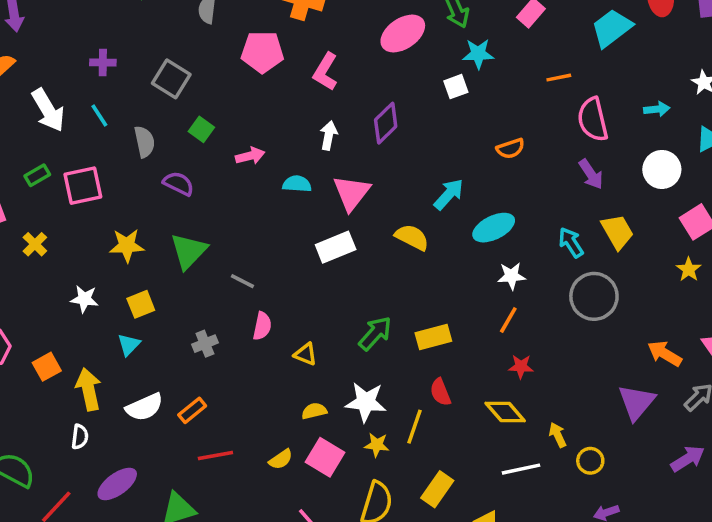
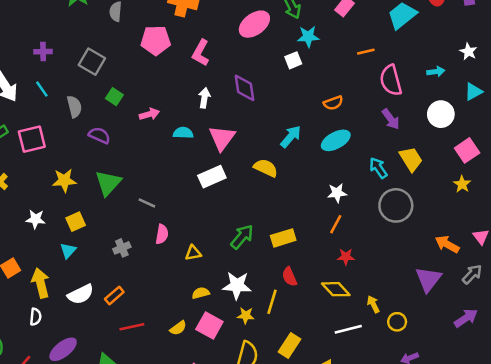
purple diamond: (386, 123) -> (244, 88), turned -52
cyan ellipse: (494, 228) -> (336, 140), moved
yellow triangle: (305, 354) -> (193, 253), turned -30

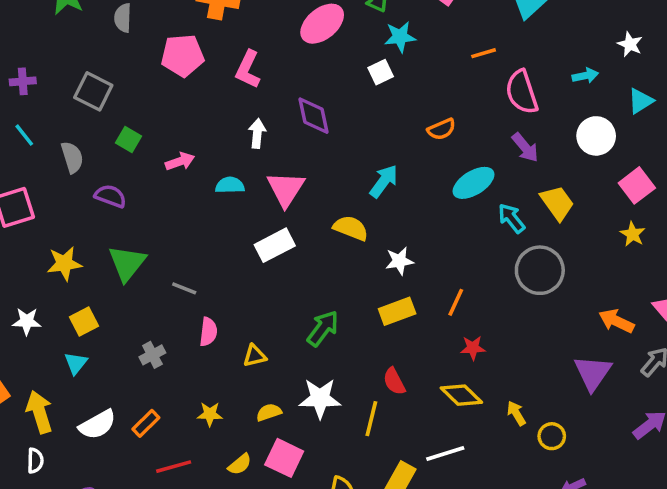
cyan ellipse: (336, 140) -> (474, 183), moved
white star: (337, 193) -> (399, 261), moved
yellow rectangle: (283, 238) -> (397, 311), moved
yellow star: (246, 316) -> (210, 414), moved
white line: (348, 329) -> (445, 453), moved

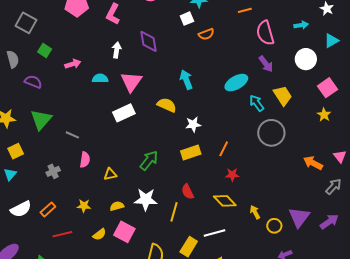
orange semicircle: (442, 129) -> (206, 34), moved
cyan arrow: (384, 181) -> (186, 80), turned -60
purple triangle: (593, 373) -> (299, 217), moved

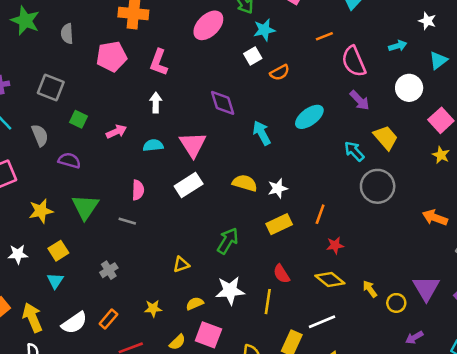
purple diamond: (148, 41) -> (223, 103), moved
white arrow: (117, 50) -> (156, 103), moved
cyan ellipse: (236, 83) -> (309, 117), moved
yellow semicircle: (167, 105) -> (245, 183), moved
pink semicircle: (85, 160) -> (138, 190), moved

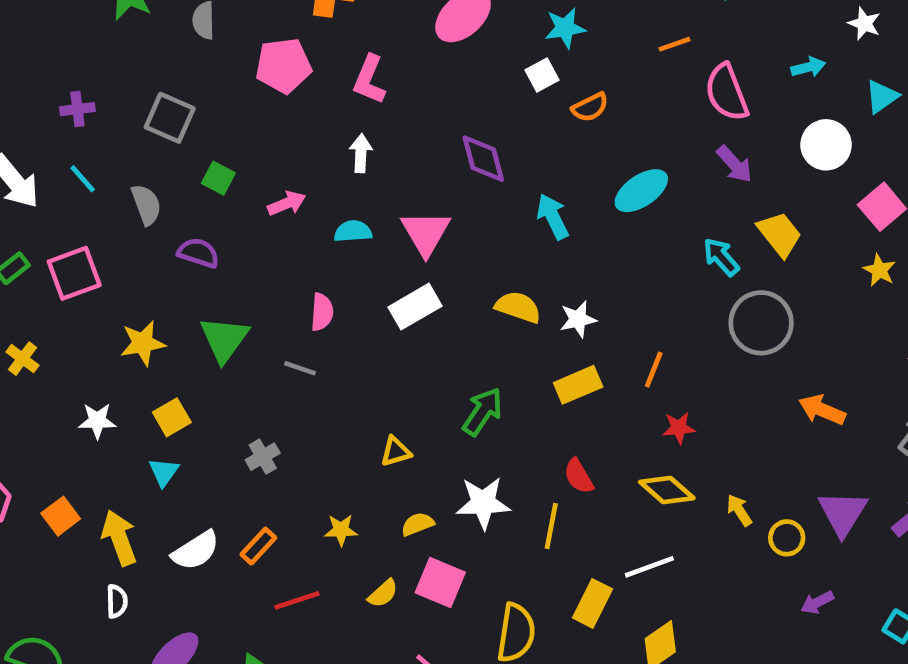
orange arrow: (435, 218) -> (822, 410), moved

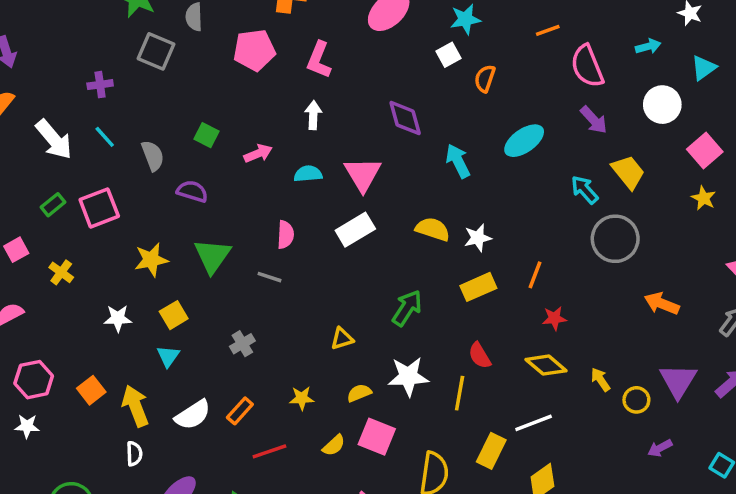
orange semicircle: (590, 107) -> (485, 78), turned 136
gray square: (170, 118) -> (156, 51), moved

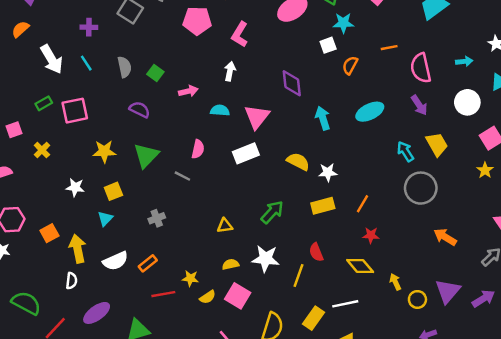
orange line: (548, 30) -> (389, 48), moved
gray semicircle: (153, 156) -> (124, 67), moved
yellow star: (302, 398) -> (190, 278), moved

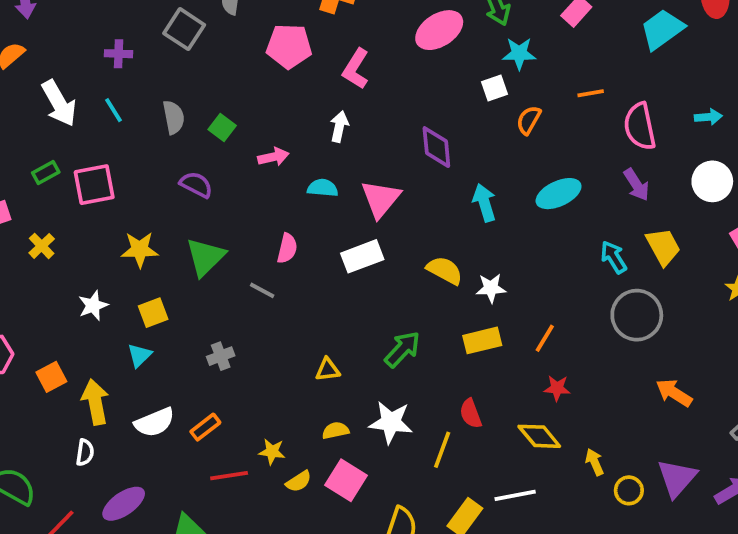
white star: (75, 187) -> (93, 306), turned -30

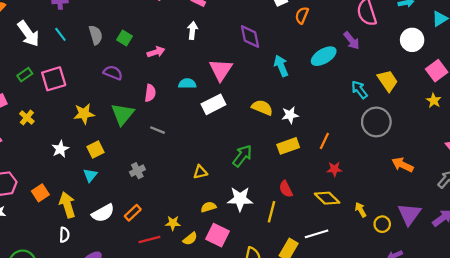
purple arrow: (637, 185) -> (352, 41), moved
cyan semicircle: (323, 188) -> (187, 84), moved
pink semicircle: (287, 248) -> (150, 93), moved

